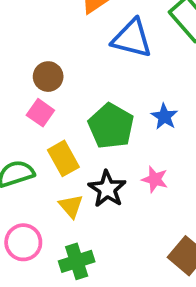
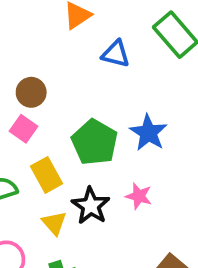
blue triangle: (132, 38) -> (116, 54), size x0.7
blue star: (164, 117) -> (148, 133), size x1.4

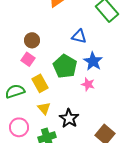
blue triangle: (116, 54) -> (79, 36), moved
pink star: (139, 196) -> (88, 84), moved
black star: (91, 206) -> (69, 118), moved

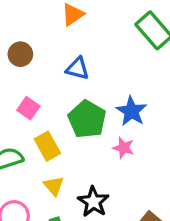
blue triangle: (79, 36) -> (78, 68), moved
brown circle: (32, 40) -> (20, 54), moved

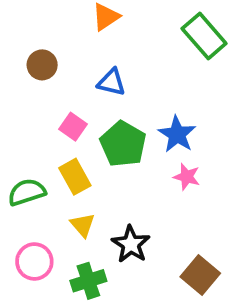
pink square: (28, 108) -> (73, 127), moved
pink star: (124, 148) -> (187, 177), moved

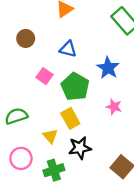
blue star: (177, 134) -> (108, 68), moved
yellow rectangle: (75, 177) -> (70, 118), moved
black star: (131, 244) -> (80, 148), turned 30

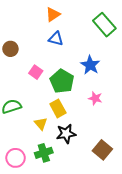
brown circle: (26, 38) -> (10, 49), moved
blue triangle: (68, 49) -> (56, 39), moved
pink circle: (21, 158) -> (16, 158), moved

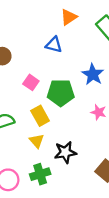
orange triangle: (53, 15) -> (69, 17), moved
green pentagon: (62, 81) -> (61, 93), turned -30
yellow rectangle: (58, 108) -> (40, 116), moved

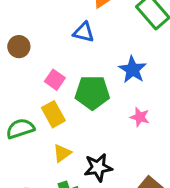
yellow rectangle: (40, 116) -> (53, 114), moved
yellow triangle: (37, 141) -> (62, 153), turned 35

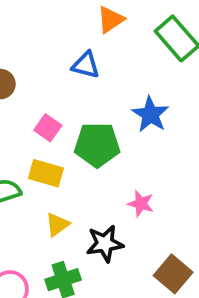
yellow rectangle: (53, 114) -> (46, 173), turned -45
pink star: (140, 117) -> (141, 204), moved

